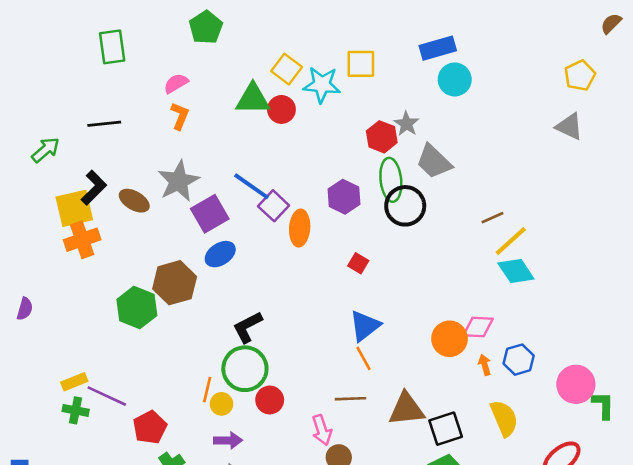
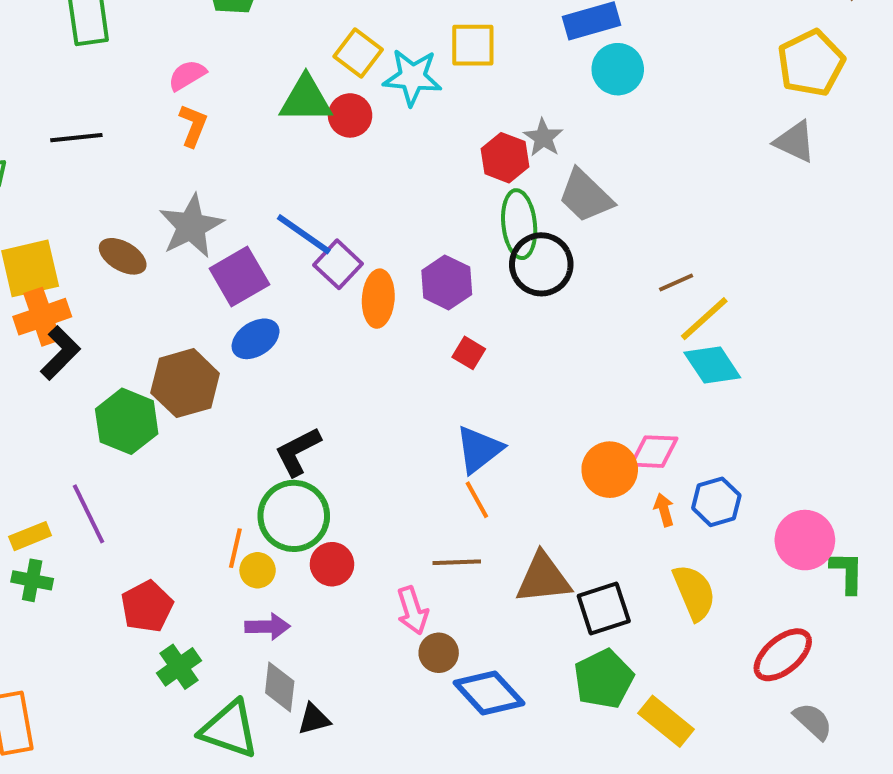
yellow pentagon: (580, 76) -> (811, 63), size x1.4
black L-shape: (94, 188) -> (60, 353), moved
purple hexagon: (344, 197) -> (447, 282), moved
purple line: (107, 396) -> (88, 514), moved, turned 39

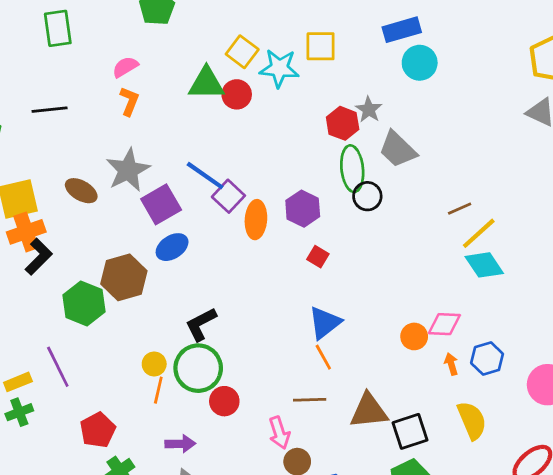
black circle: (541, 264) -> (367, 196), size x0.7
orange circle: (610, 470) -> (414, 336), size x0.7
yellow circle: (258, 570) -> (154, 364), moved
green cross: (32, 580) -> (19, 412), turned -32

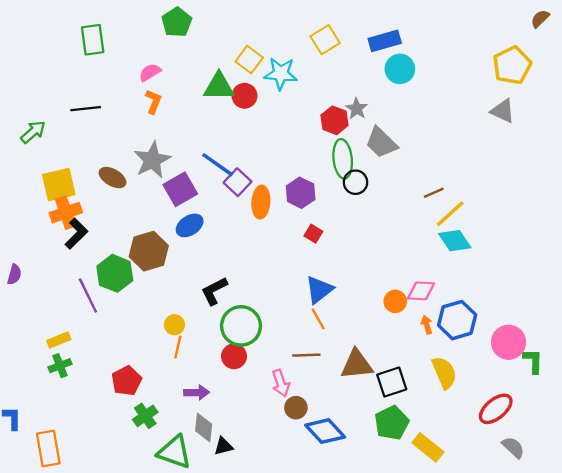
yellow square: (321, 46) -> (325, 40), moved, turned -32
blue hexagon: (487, 358) -> (457, 320), size x1.4
purple line: (58, 367) -> (88, 296), moved
green circle: (198, 368) -> (241, 326), moved

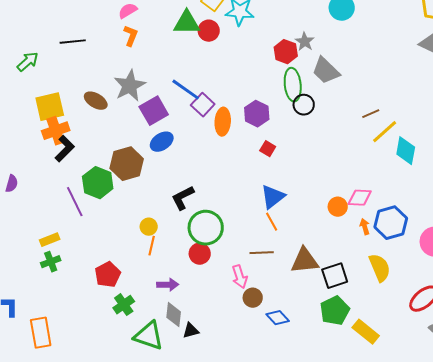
cyan diamond: (455, 241) -> (406, 151), moved, turned 44
blue diamond: (325, 431) -> (278, 318), size x0.7

